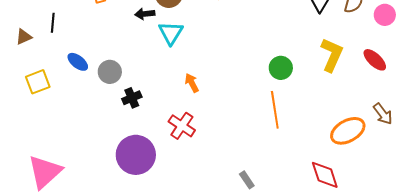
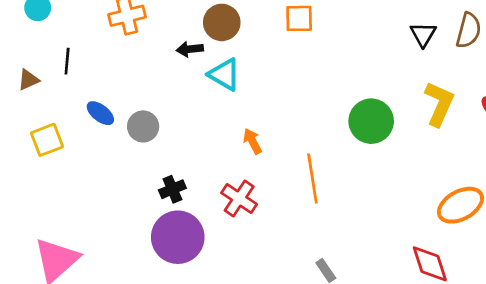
cyan triangle: (171, 33) -> (224, 74), turned -32
green circle: (281, 68) -> (371, 121), size x1.4
black cross: (132, 98) -> (172, 189), moved
orange line: (275, 110) -> (312, 178), moved

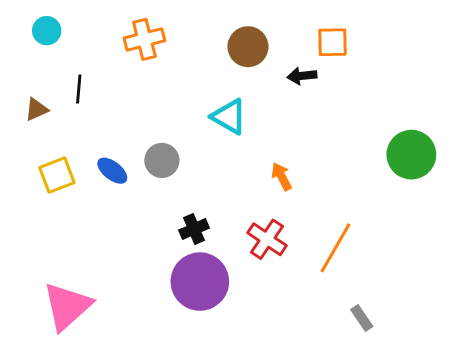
black arrow: (190, 49) -> (302, 76), moved
cyan triangle: (224, 74) -> (229, 117), moved
blue ellipse: (100, 113) -> (112, 171), moved
orange line: (312, 178) -> (335, 248), moved, turned 39

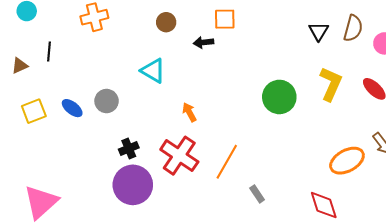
brown circle: (248, 47) -> (166, 22), size x0.7
red cross: (267, 239) -> (179, 156), size x1.4
gray rectangle: (362, 318) -> (257, 194), moved

